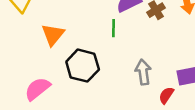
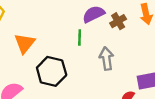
gray arrow: (143, 72) -> (106, 59), moved

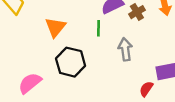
orange triangle: (25, 43) -> (55, 27), moved

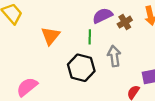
black hexagon: (71, 62) -> (81, 68), moved

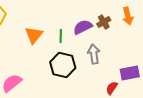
purple semicircle: (102, 16) -> (83, 27), moved
green line: (90, 37) -> (61, 36), moved

